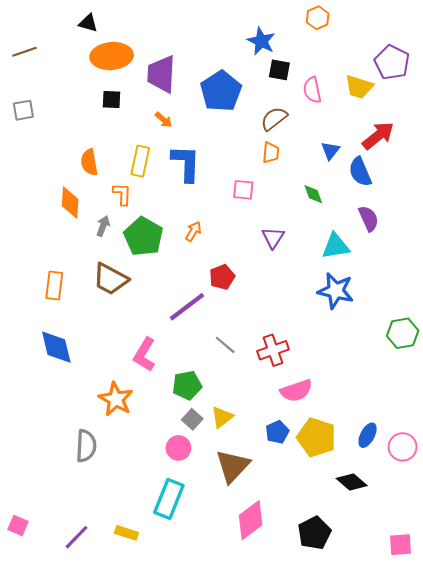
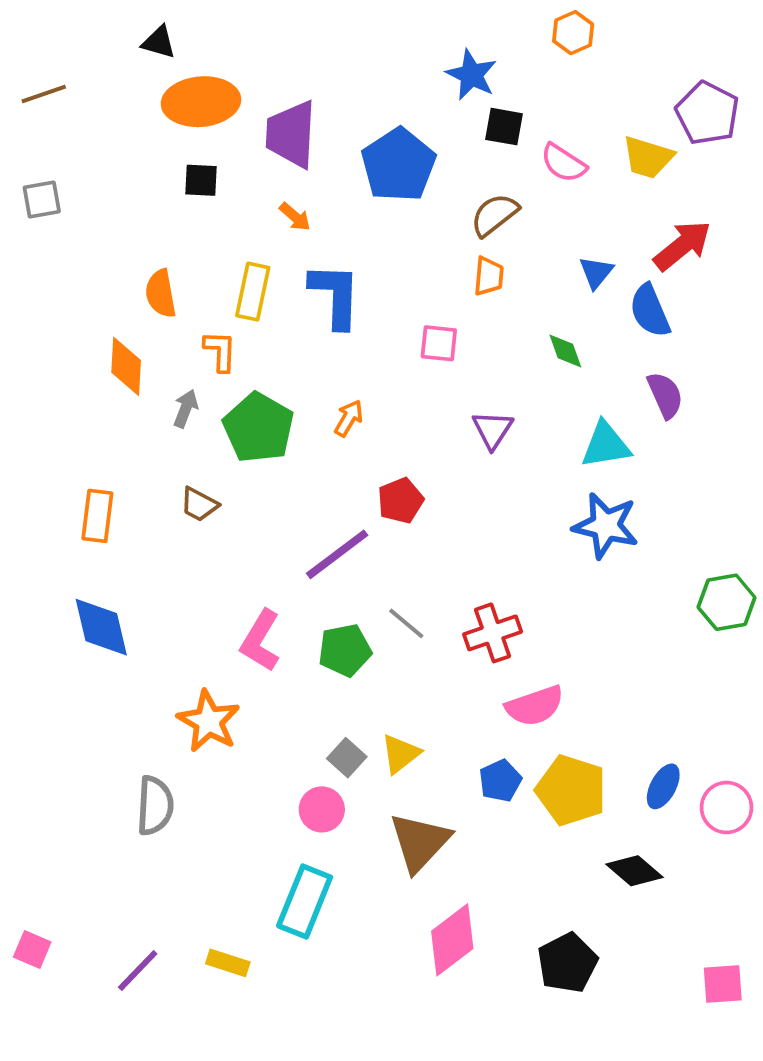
pink semicircle: (312, 90) -> (563, 163), turned -45
brown trapezoid: (110, 279) -> (199, 504), size x0.6
green pentagon: (187, 385) -> (345, 650), moved

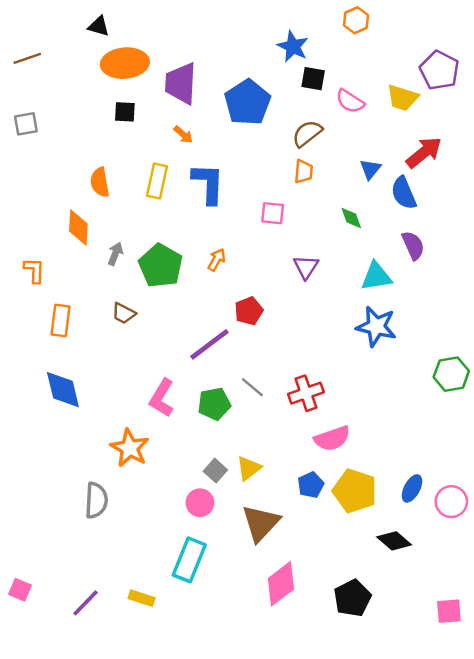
orange L-shape: (220, 351) -> (34, 270), moved

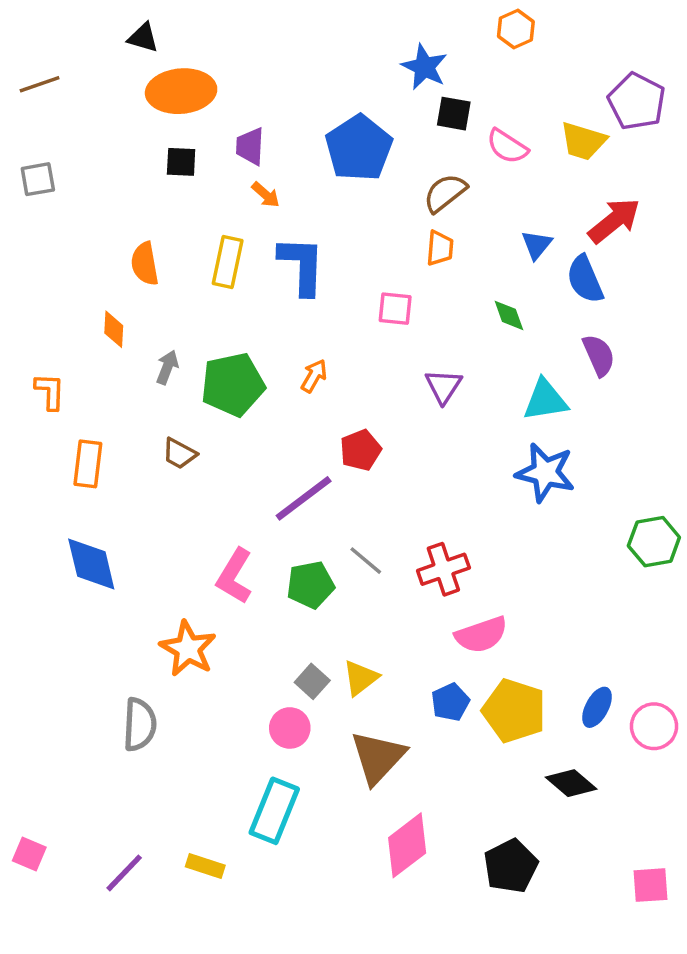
purple trapezoid: (181, 83) -> (250, 146), moved, size x0.6
orange diamond: (78, 228) -> (114, 329), size x0.7
green pentagon: (161, 266) -> (233, 385), turned 30

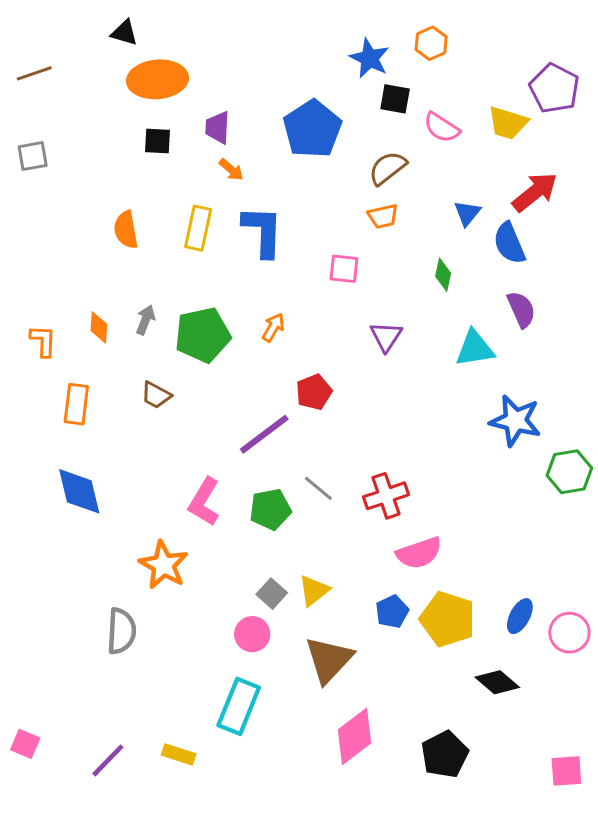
orange hexagon: (516, 29) -> (431, 43), moved
orange trapezoid: (440, 248) -> (383, 216), turned 72
green diamond: (509, 315) -> (443, 275), turned 32
orange diamond: (114, 329) -> (99, 327), moved
blue star: (545, 473) -> (515, 421), moved

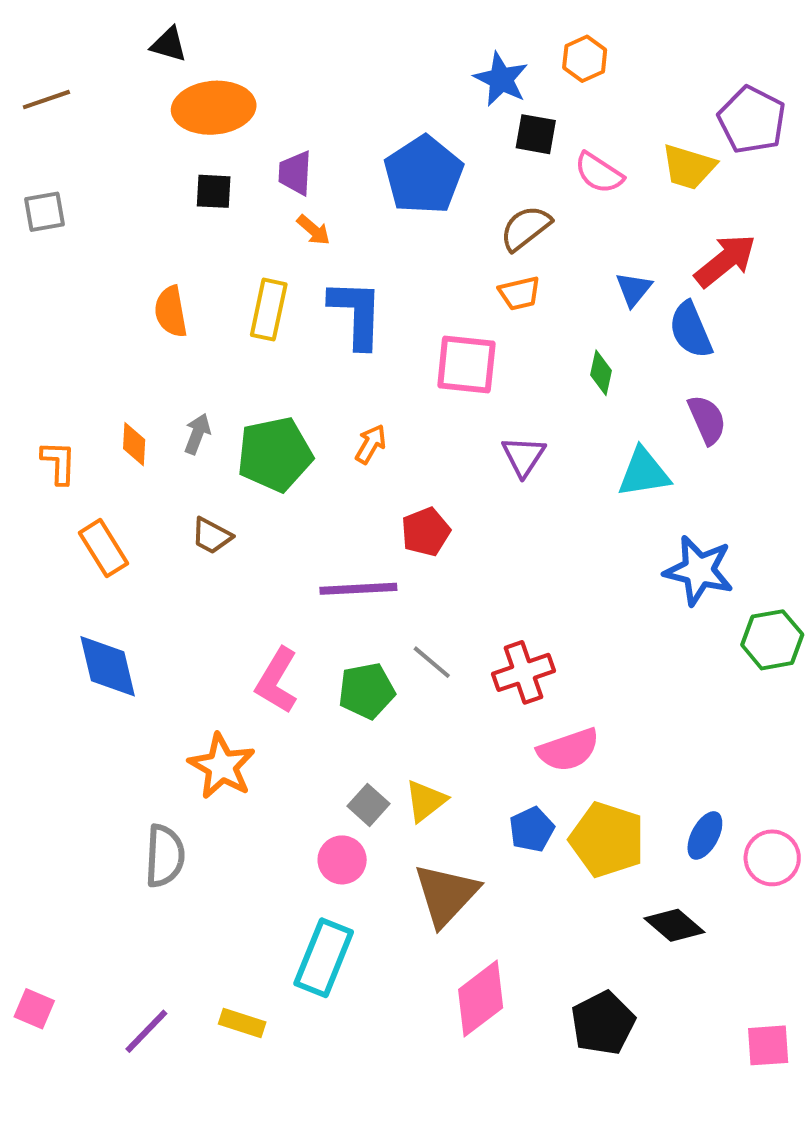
pink square: (344, 269) -> (466, 365), size x1.5
orange rectangle: (76, 404) -> (104, 548), turned -39
purple line: (264, 434) -> (358, 589), turned 34

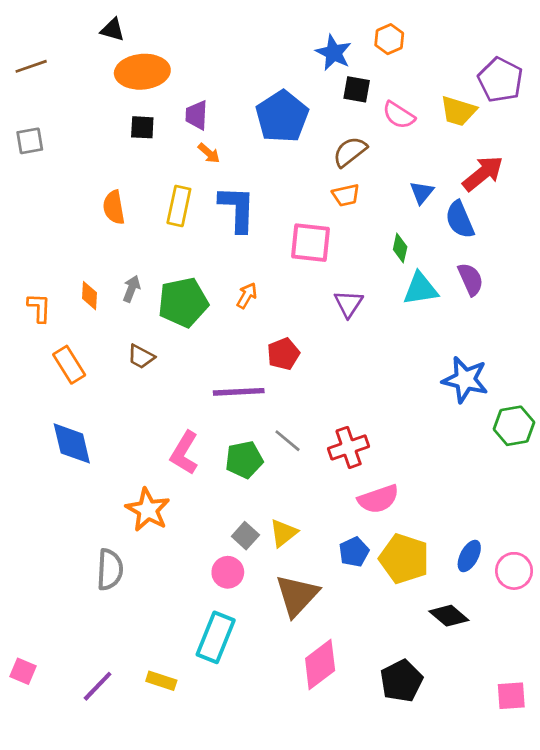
cyan triangle: (644, 473) -> (420, 289), moved

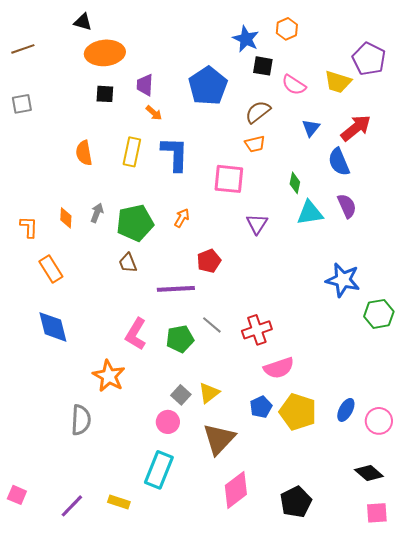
blue triangle: (422, 192) -> (311, 128), moved
brown trapezoid: (141, 357) -> (128, 263), moved, turned 40
black diamond: (449, 616) -> (369, 473), moved

